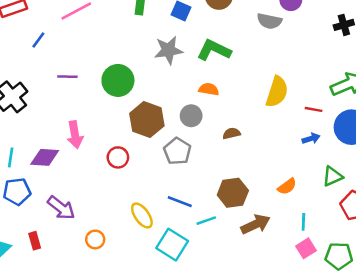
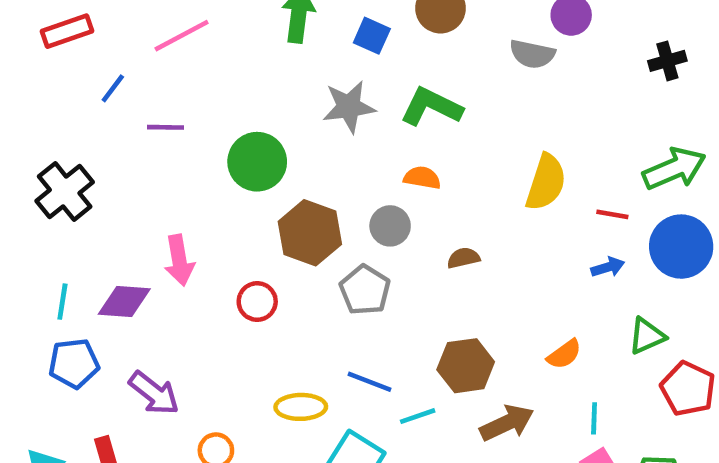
purple line: (67, 77) -> (166, 127), moved
yellow ellipse: (142, 215) -> (301, 407), turned -56

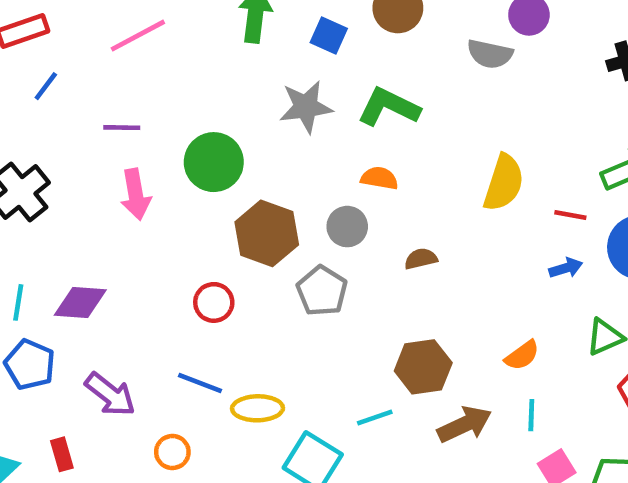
blue line: (113, 88) -> (46, 86), moved
pink arrow: (179, 260) -> (136, 194), moved
blue pentagon: (74, 363) -> (30, 365), turned 30
blue line: (369, 382) -> (200, 383), moved
cyan line: (594, 418) -> (531, 415), moved

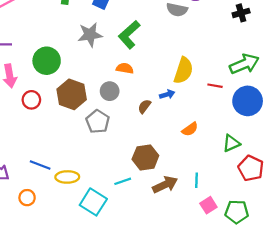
green L-shape: (389, 107) -> (129, 35), turned -68
brown semicircle: (421, 259) -> (144, 106), turned -40
blue arrow: (566, 268) -> (167, 94), moved
red circle: (214, 302) -> (31, 100), moved
orange semicircle: (522, 355) -> (190, 129), moved

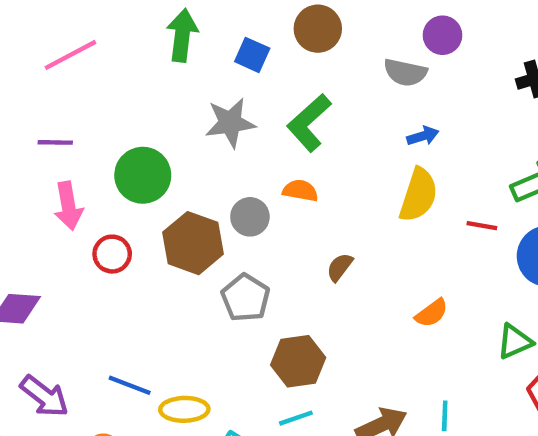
gray circle: (110, 91) -> (250, 217), moved
blue arrow: (167, 94) -> (423, 136), moved
brown hexagon: (145, 157) -> (298, 361), moved

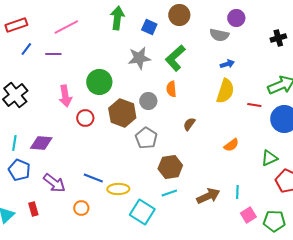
purple line: (55, 142) -> (53, 54), moved
orange semicircle: (300, 191) -> (171, 89), turned -105

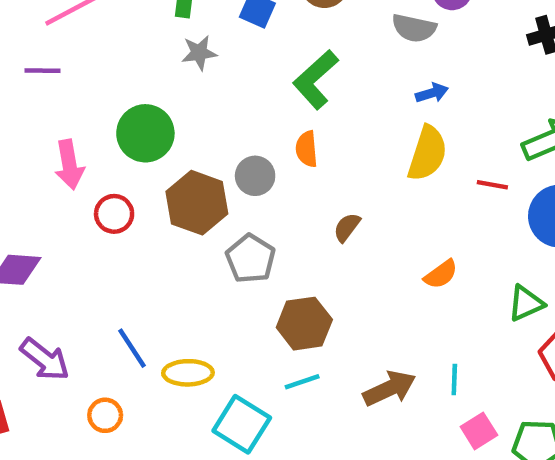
gray star: (139, 58) -> (199, 53), moved, size x0.7
blue line: (93, 178) -> (132, 348), turned 36

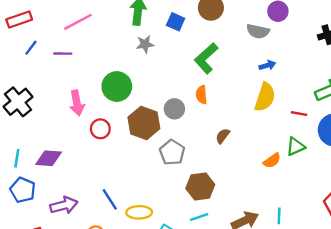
green triangle: (526, 303) -> (296, 146), moved
purple arrow: (45, 359) -> (64, 205), turned -52

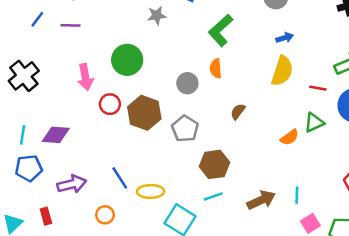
brown hexagon: (144, 123) -> (144, 113), moved
blue pentagon: (23, 190) -> (29, 168), turned -30

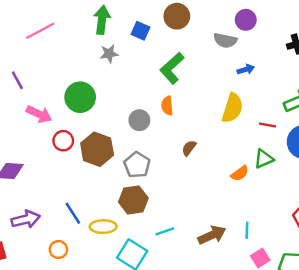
purple line: (71, 25) -> (17, 80), moved, turned 60
blue arrow: (285, 38) -> (246, 69), moved
pink arrow: (85, 77) -> (39, 114), turned -55
brown hexagon: (214, 164) -> (133, 200), moved

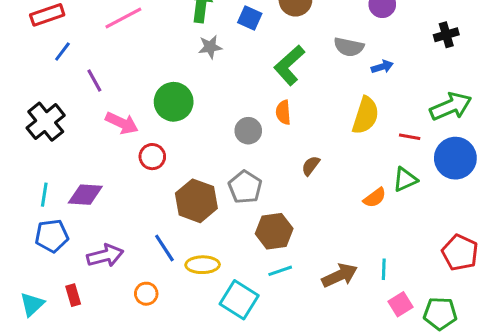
gray semicircle: (225, 40) -> (349, 47), moved
brown hexagon: (97, 149) -> (196, 201), moved
brown hexagon: (133, 200) -> (274, 231), moved

